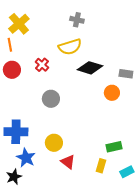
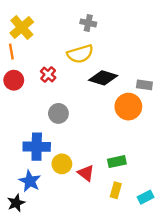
orange circle: (112, 93) -> (128, 107), size x1.5
blue cross: (16, 132) -> (37, 147), moved
green rectangle: (114, 147) -> (117, 162), moved
red triangle: (68, 162) -> (86, 173), moved

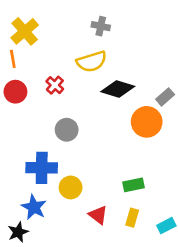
gray rectangle: (144, 85) -> (165, 97), turned -49
red triangle: (86, 173) -> (98, 215), moved

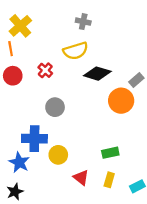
blue star: (34, 207) -> (19, 162), moved

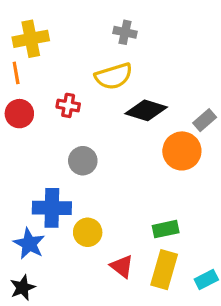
yellow cross: (20, 26) -> (31, 39), turned 30
red cross: (45, 70) -> (68, 105), turned -32
yellow rectangle: (109, 180) -> (164, 270), size x1.6

